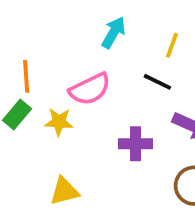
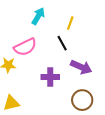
black line: (157, 82) -> (62, 43), turned 35

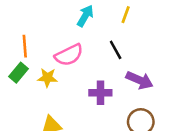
yellow line: (70, 23) -> (126, 15), moved

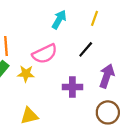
black line: (116, 50) -> (86, 49), turned 70
purple arrow: (139, 80) -> (107, 76), turned -95

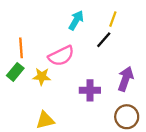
black line: (86, 49) -> (104, 40), moved

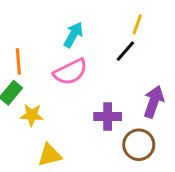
cyan arrow: (76, 20) -> (73, 35), moved
yellow star: (42, 77) -> (32, 115), moved
brown circle: (127, 117) -> (139, 145), moved

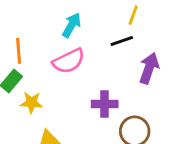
black line: (125, 51) -> (122, 41), turned 30
purple arrow: (154, 102) -> (149, 68), moved

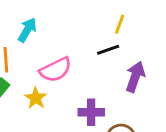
cyan arrow: (72, 25) -> (27, 30), moved
yellow star: (31, 103) -> (36, 98), moved, turned 30

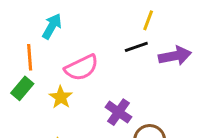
purple arrow: (135, 77) -> (175, 56), moved, turned 60
purple cross: (91, 112) -> (119, 112), turned 35

